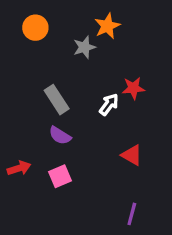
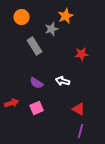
gray rectangle: (57, 100) -> (35, 46), moved
white arrow: (109, 104) -> (63, 81), moved, turned -112
red triangle: (132, 155) -> (79, 109), moved

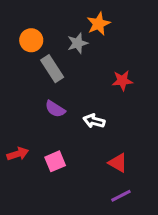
orange circle: (22, 17) -> (31, 40), moved
purple semicircle: (37, 83) -> (55, 109), moved
purple line: (81, 131) -> (121, 196), turned 48

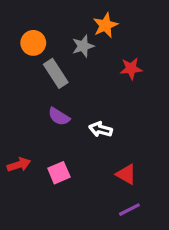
red star: (122, 81) -> (131, 69), moved

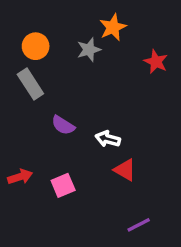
red star: (131, 69) -> (156, 62), moved, turned 30
gray rectangle: (56, 73) -> (30, 84), moved
red triangle: (126, 174) -> (125, 170), moved

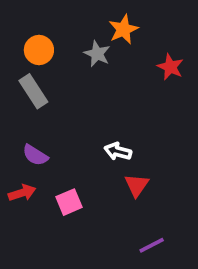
gray star: (89, 50) -> (97, 54), turned -30
purple semicircle: (63, 125) -> (35, 155), moved
red triangle: (125, 170) -> (137, 185), turned 35

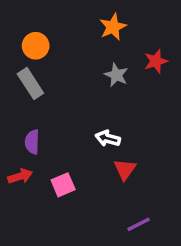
gray star: (97, 54) -> (116, 75), moved
red star: (170, 67) -> (156, 61), turned 30
purple semicircle: (35, 155) -> (32, 142), turned 60

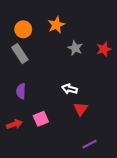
orange star: (113, 27) -> (56, 25), moved
red star: (156, 61) -> (104, 49), moved
red arrow: (20, 176) -> (14, 124), moved

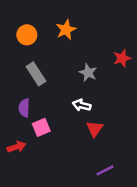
gray star: (75, 48) -> (88, 73), moved
gray rectangle: (20, 54) -> (36, 74), moved
pink square: (41, 119) -> (41, 127), moved

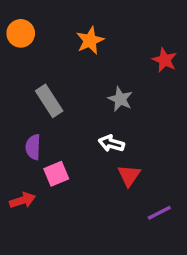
orange circle: (27, 35) -> (21, 33), moved
red star: (122, 58) -> (165, 60), moved, turned -30
purple line: (105, 170) -> (159, 213), moved

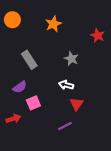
purple semicircle: (33, 147) -> (20, 87), turned -128
purple line: (159, 213) -> (65, 126), moved

